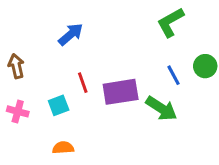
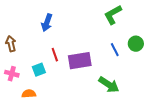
blue arrow: (71, 34) -> (47, 23), turned 150
green arrow: (161, 108) -> (109, 85), moved
orange semicircle: (63, 148) -> (29, 94), moved

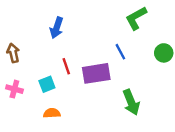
blue line: (115, 50) -> (120, 52), moved
green arrow: (109, 85) -> (131, 102), turned 35
orange semicircle: (29, 94) -> (52, 113), moved

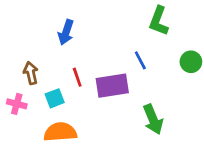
green L-shape: (136, 18) -> (159, 21), turned -40
brown arrow: (13, 53) -> (31, 73), moved
orange semicircle: (52, 113) -> (60, 132), size x1.6

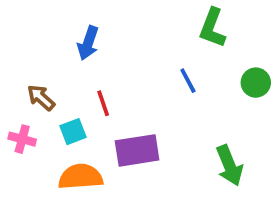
brown arrow: (31, 73) -> (41, 98), turned -35
purple rectangle: (112, 86) -> (137, 150), moved
green arrow: (153, 119) -> (229, 165), moved

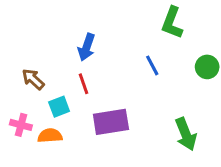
blue arrow: (88, 43) -> (87, 47), moved
pink cross: (22, 139) -> (21, 125), moved
orange semicircle: (81, 177) -> (50, 136), moved, size x0.7

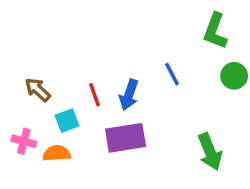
green L-shape: (172, 23) -> (215, 31), moved
blue arrow: (87, 47) -> (129, 95), moved

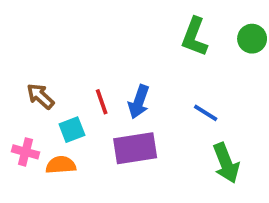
green L-shape: (215, 31) -> (195, 37), moved
blue line: (172, 74) -> (206, 113), moved, turned -30
green circle: (234, 76) -> (252, 39), moved

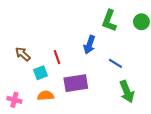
blue arrow: (139, 102) -> (89, 45), moved
pink cross: (26, 152) -> (14, 100), moved
orange semicircle: (61, 165) -> (46, 96), moved

